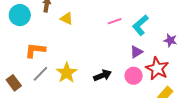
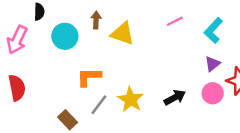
yellow triangle: (67, 19) -> (123, 34), size x1.5
pink line: (115, 21) -> (175, 21), moved

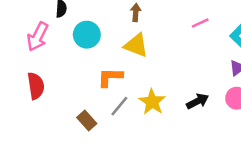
brown arrow: (96, 20) -> (136, 12), moved
yellow triangle: (123, 34) -> (136, 45), moved

